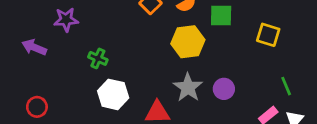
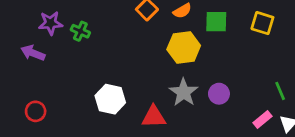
purple star: (66, 20) -> (51, 23), moved
yellow square: (268, 35) -> (262, 23), moved
green cross: (98, 58) -> (80, 31), moved

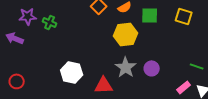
green line: (280, 91) -> (197, 66), turned -48

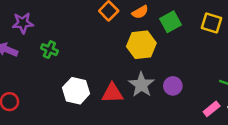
green square: (150, 15) -> (170, 22), turned -30
green cross: (50, 22) -> (49, 50), moved
red triangle: (104, 85) -> (112, 93), moved

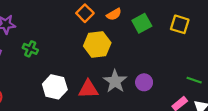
yellow hexagon: (141, 45) -> (97, 44), moved

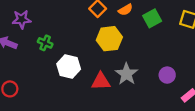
purple circle: (144, 82) -> (167, 75), moved
white hexagon: (55, 87) -> (69, 66), moved

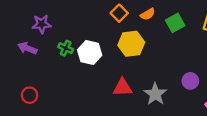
white hexagon: (69, 66) -> (90, 53), moved
gray star: (126, 74) -> (155, 94), moved

